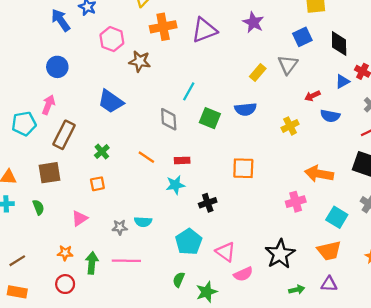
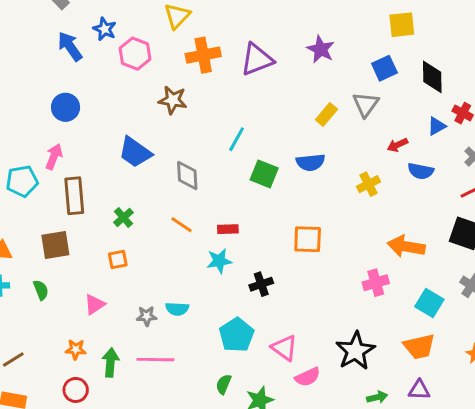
pink hexagon: (112, 39) -> (135, 54), moved
gray diamond: (169, 119) -> (187, 175), moved
brown rectangle: (64, 135) -> (74, 196), turned -32

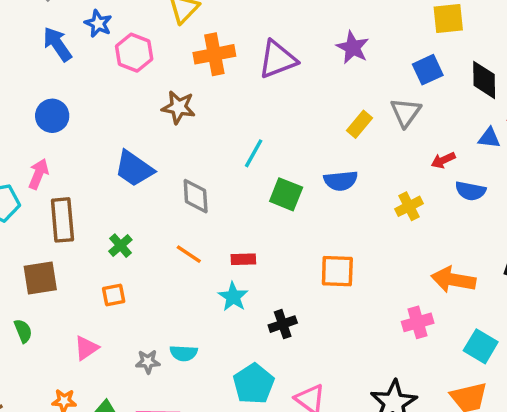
blue triangle: (437, 126) -> (489, 138), turned 36
cyan star: (219, 261) -> (233, 297), turned -30

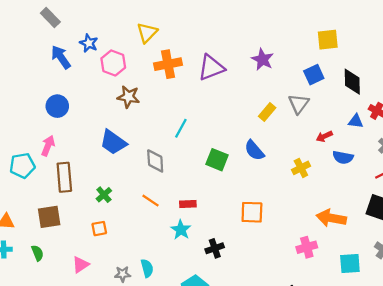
brown star: (179, 107) -> (128, 97), moved
cyan line: (254, 153) -> (181, 128), moved
blue semicircle: (341, 181) -> (254, 150), turned 55
cyan square: (481, 346) -> (350, 263), turned -35
cyan semicircle: (184, 353) -> (147, 268), turned -108

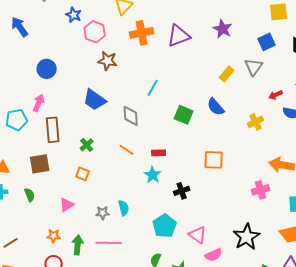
blue arrow: (61, 57) -> (20, 27), moved
orange square: (99, 229) -> (83, 174), turned 32

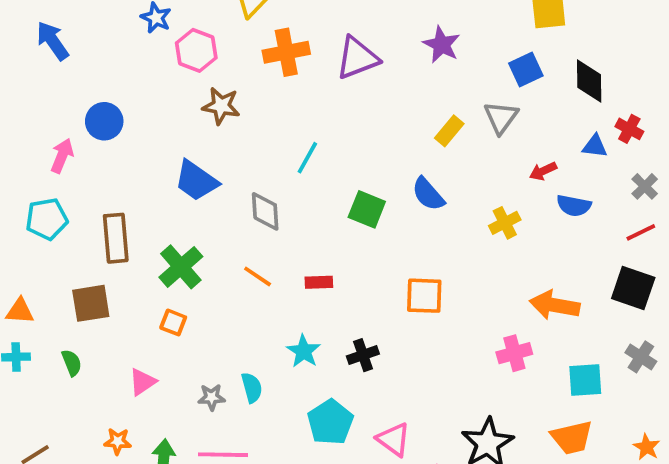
pink arrow: (39, 103) -> (62, 156), moved
green cross: (87, 145) -> (181, 267), size x1.6
cyan star: (153, 175) -> (304, 351), moved

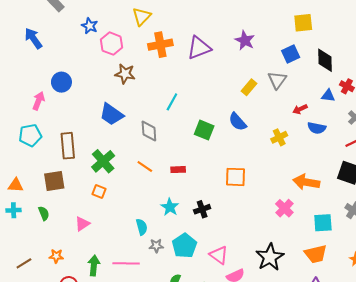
pink cross: (514, 353) -> (284, 208), turned -30
gray star: (212, 397) -> (156, 246), moved
orange star: (118, 441) -> (56, 256), moved

